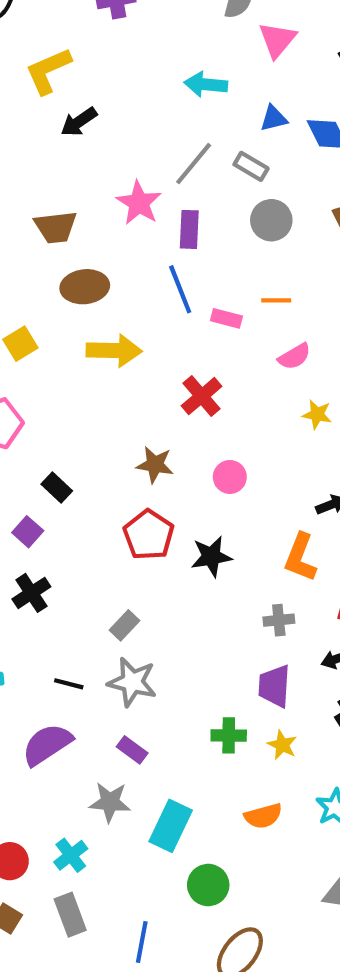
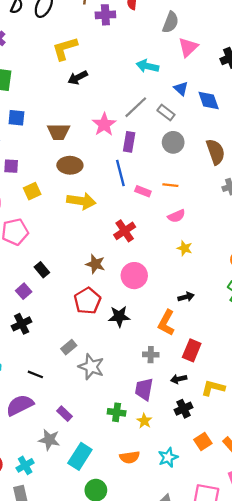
blue triangle: (274, 118) -> (181, 89), turned 49
pink circle: (230, 477) -> (134, 276), size x1.5
gray star: (132, 682) -> (91, 367), moved

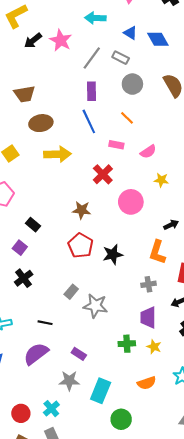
pink star: (104, 124) -> (61, 40), moved
orange line: (170, 185) -> (127, 118), moved, turned 48
pink rectangle: (143, 191) -> (116, 145), moved
pink circle: (134, 276) -> (131, 202), moved

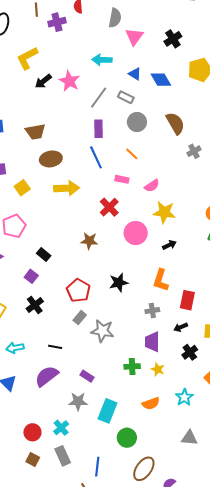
yellow star: (161, 180) -> (164, 212), size x1.6
black arrow: (171, 225) -> (169, 245), moved
red pentagon: (81, 246) -> (78, 291), moved

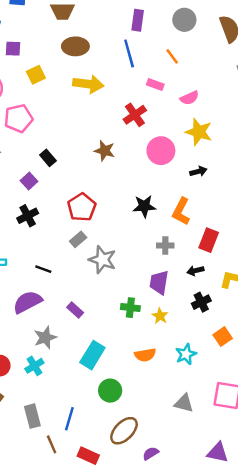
black star: (119, 283) -> (144, 206), moved
gray star: (78, 401) -> (45, 338), moved, turned -30
gray rectangle: (63, 456) -> (32, 416), moved

